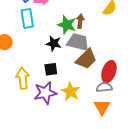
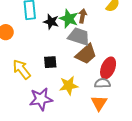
black star: (54, 43) -> (51, 22), moved
yellow arrow: (23, 78) -> (22, 69), turned -35
yellow star: (71, 92) -> (69, 86), turned 30
purple star: (45, 93) -> (41, 99), moved

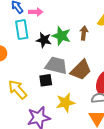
brown arrow: (83, 16) -> (84, 33), moved
gray trapezoid: (79, 37) -> (56, 65), moved

